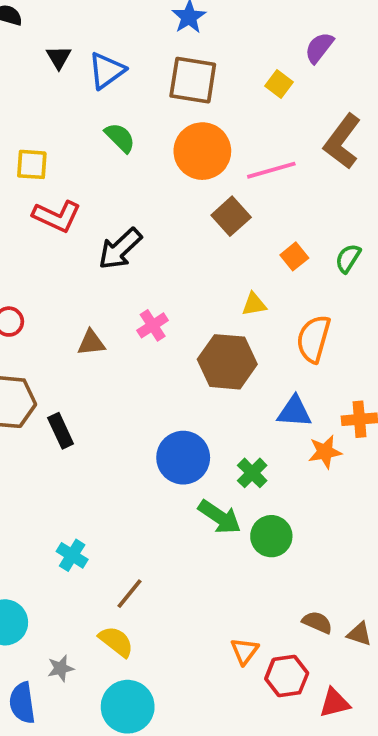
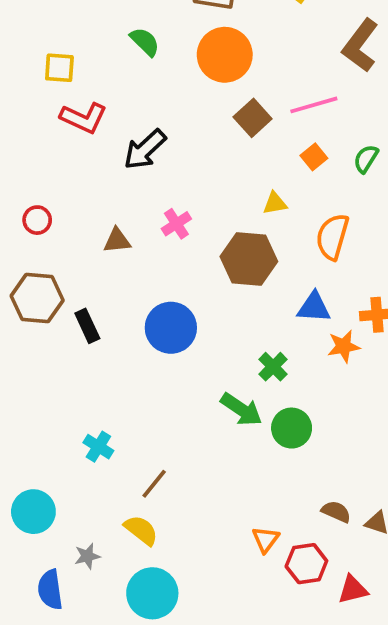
pink line: (271, 170) -> (314, 105), moved
blue circle: (183, 458) -> (171, 328), moved

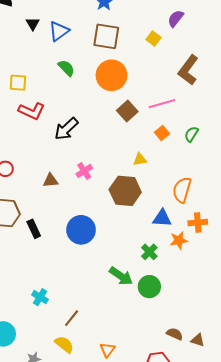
orange semicircle: (332, 237) -> (182, 190), moved
green cross: (273, 367) -> (149, 252), moved
orange triangle: (266, 539) -> (107, 350), moved

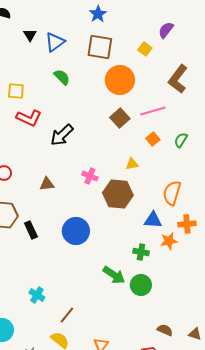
orange circle: (112, 75) -> (120, 80), moved
pink cross: (84, 171) -> (90, 176), moved, turned -35
green cross: (149, 252) -> (141, 252), turned -35
brown triangle: (198, 340) -> (195, 334), moved

